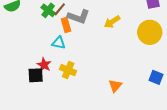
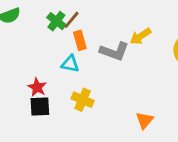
gray L-shape: (79, 17) -> (114, 51), moved
red star: (44, 65) -> (37, 87), moved

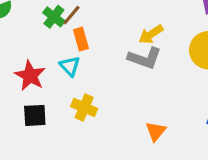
gray L-shape: (114, 51) -> (145, 58), moved
cyan triangle: (70, 64) -> (70, 66), turned 36
red star: (37, 87) -> (30, 76), moved, size x1.4

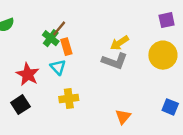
green cross: (54, 17) -> (51, 38), moved
yellow cross: (84, 107) -> (69, 99), turned -30
black square: (35, 115) -> (20, 105), moved, turned -30

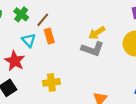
green cross: (51, 38) -> (21, 14), moved
cyan triangle: (58, 67) -> (29, 40), moved

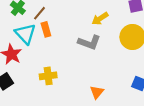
yellow arrow: (97, 33) -> (100, 19), moved
cyan triangle: (29, 40) -> (25, 34), size x1.5

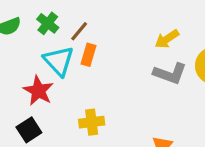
orange rectangle: (46, 29) -> (89, 55), turned 32
gray L-shape: (89, 42) -> (170, 74), moved

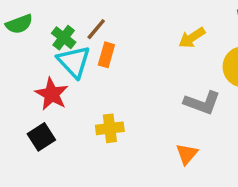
green cross: (48, 23) -> (64, 38), moved
gray L-shape: (170, 74) -> (202, 103), moved

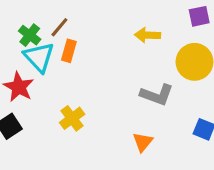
yellow arrow: (192, 38) -> (147, 35), turned 35
yellow cross: (110, 128) -> (72, 118), turned -30

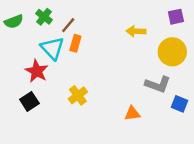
green cross: (30, 35) -> (44, 17), moved
gray L-shape: (157, 95) -> (158, 84), moved
orange triangle: (143, 142) -> (132, 114), turned 42

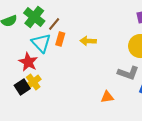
green cross: (44, 17) -> (34, 17), size x1.5
yellow arrow: (136, 31) -> (88, 41), moved
yellow cross: (78, 95) -> (33, 82), moved

